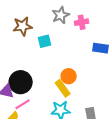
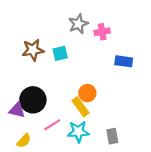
brown star: (23, 26) -> (33, 50), moved
pink line: (23, 104) -> (52, 125), moved

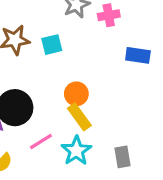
orange circle: (87, 93) -> (76, 94), moved
cyan star: (78, 132) -> (76, 151), turned -30

